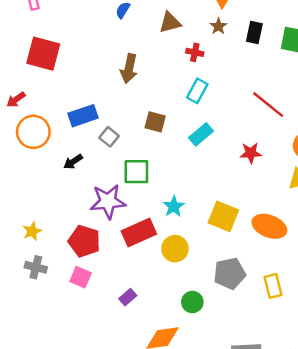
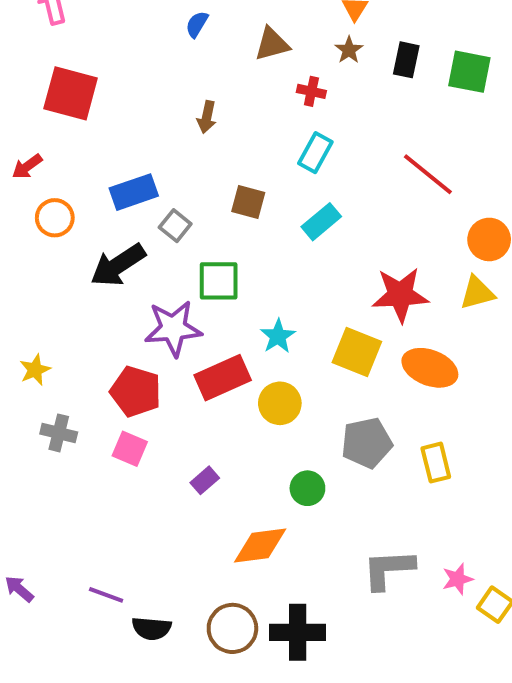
brown arrow: (129, 69) -> (207, 117), size x0.7
orange circle: (33, 132) -> (55, 218), size x0.7
red star: (251, 153) -> (400, 295), moved, size x1.6
black arrow: (73, 162) -> (118, 265), size x1.8
yellow star: (32, 231) -> (35, 370), moved

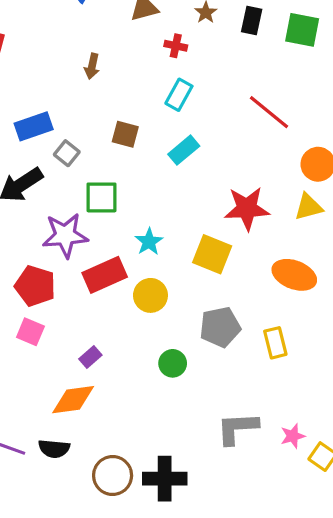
orange ellipse: (430, 368) -> (294, 275), moved
orange diamond: (260, 545) -> (73, 400), moved
black semicircle: (152, 628) -> (54, 449), moved

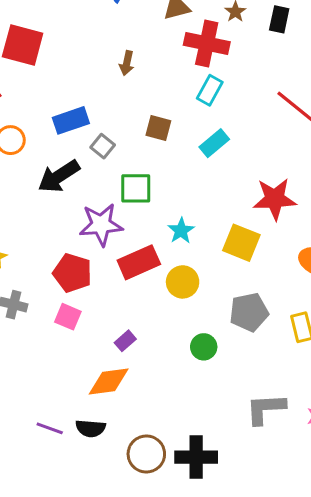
red cross: (176, 46) -> (207, 43), size x2.0

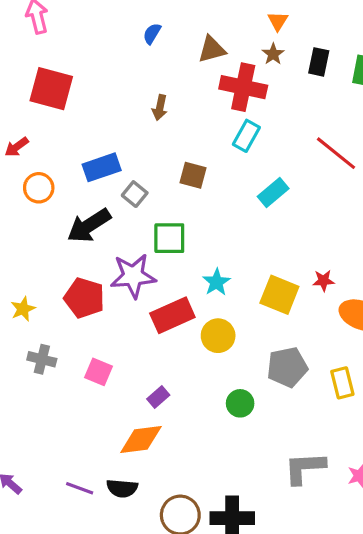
cyan rectangle: (214, 143) -> (273, 192), moved
red star: (275, 199) -> (323, 281), moved, size x0.5
red pentagon: (72, 273) -> (84, 298), moved

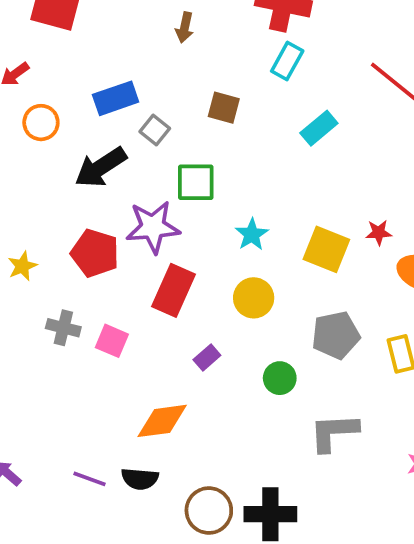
red rectangle: (172, 315) -> (173, 290), moved, turned -42
gray cross: (42, 359) -> (63, 328), moved
purple rectangle: (158, 397) -> (207, 358), moved
gray L-shape: (305, 468) -> (334, 432), moved

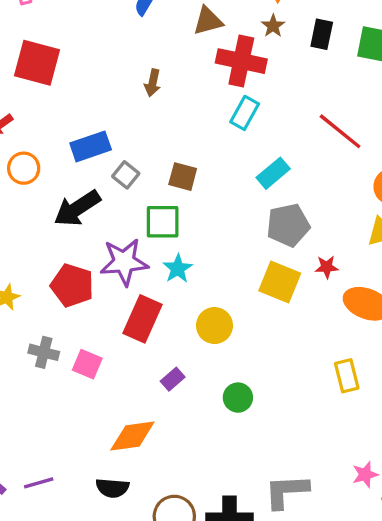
brown square: (224, 108) -> (183, 177), moved
cyan star: (252, 234) -> (178, 269), moved
gray pentagon: (336, 335) -> (288, 225), moved
gray L-shape: (334, 432) -> (286, 491), moved
purple line: (89, 479) -> (39, 483), moved, turned -36

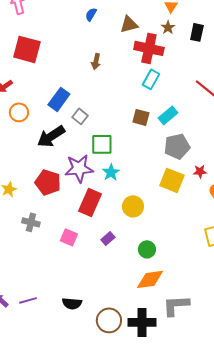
blue rectangle: (91, 146) -> (59, 99), turned -35
brown square: (183, 177) -> (141, 117), moved
pink square: (87, 364) -> (69, 237), moved
orange diamond: (132, 436) -> (150, 279), moved

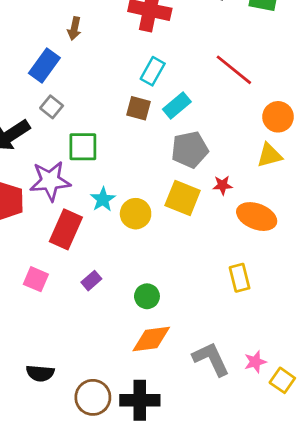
cyan rectangle: (151, 79) -> (153, 71), moved
blue rectangle: (59, 99) -> (44, 66), moved
cyan star: (111, 172) -> (103, 199), moved
yellow circle: (133, 206) -> (136, 214), moved
gray L-shape: (176, 305) -> (211, 359), moved, turned 68

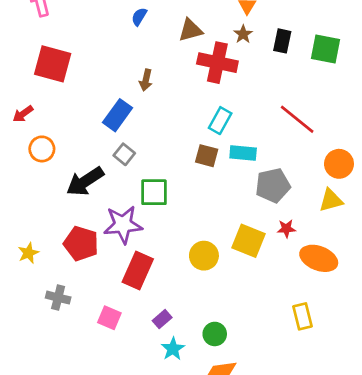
cyan rectangle: (177, 105) -> (243, 153), turned 45
gray pentagon: (190, 150) -> (273, 185), moved
cyan star: (103, 199) -> (173, 349), moved

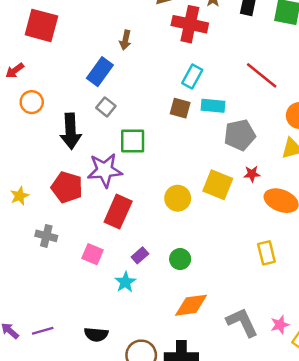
black arrow: (85, 181) -> (71, 131), turned -60
green circle: (215, 334) -> (180, 259), moved
cyan star: (173, 349) -> (125, 282), moved

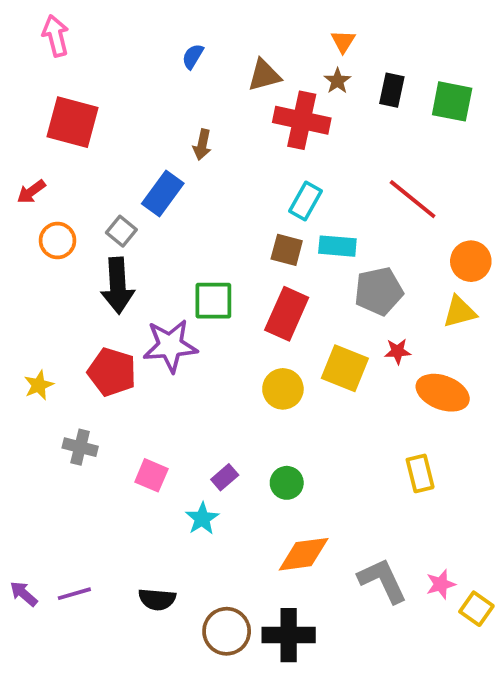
gray square: (106, 107) -> (121, 231), moved
red rectangle: (118, 212) -> (287, 314), moved

